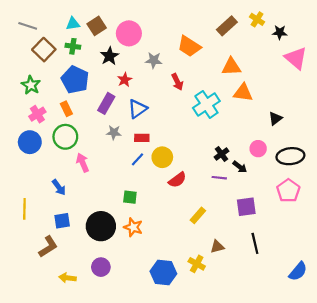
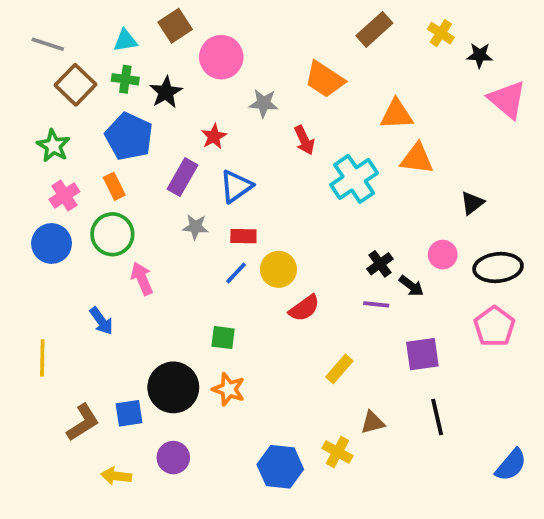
brown square: (97, 26) -> (175, 26), moved
brown rectangle: (227, 26) -> (374, 29), moved
black star: (109, 56) -> (166, 92), moved
blue square: (62, 221) -> (129, 413), moved

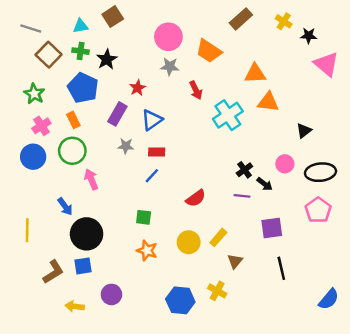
pink circle: (221, 57) -> (168, 37), moved
yellow circle: (278, 269) -> (189, 242), moved
black circle: (173, 387) -> (87, 234), moved
brown triangle: (373, 422) -> (235, 261), moved, turned -35

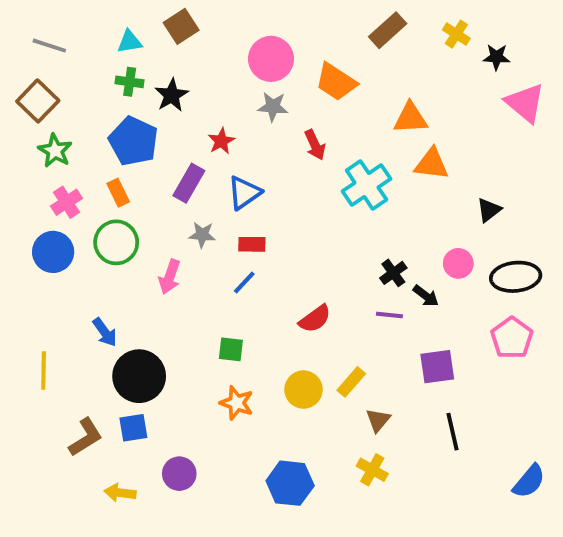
brown square: (49, 55) -> (38, 101), moved
pink arrow: (91, 179) -> (170, 277), moved, turned -138
yellow cross: (217, 291) -> (372, 470), moved

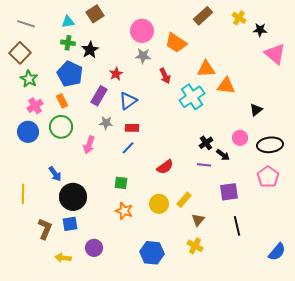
orange triangle: (411, 118) -> (206, 69), moved
brown L-shape: (86, 437) -> (45, 229), turned -35

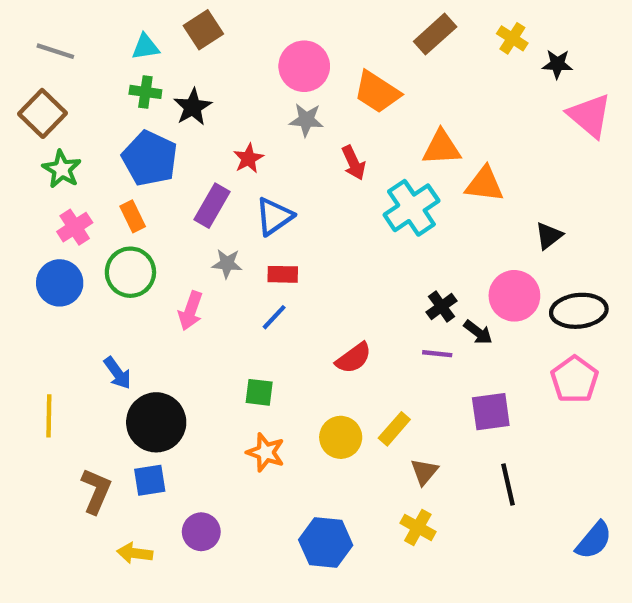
pink circle: (240, 138) -> (514, 296), size x1.5

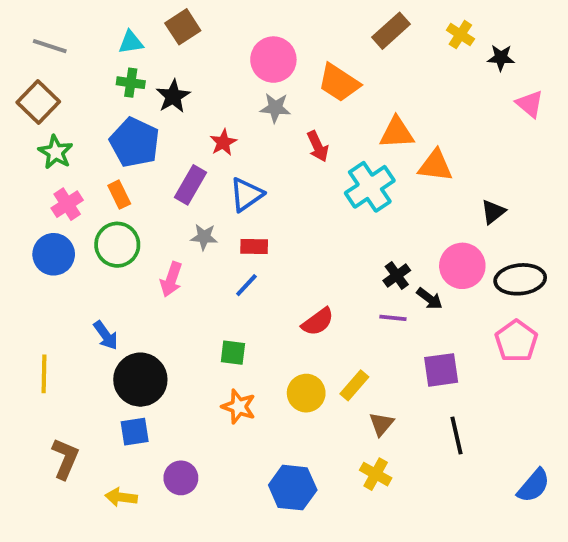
pink triangle: (590, 116) -> (530, 104), size x0.7
brown L-shape: (96, 491) -> (65, 459), moved

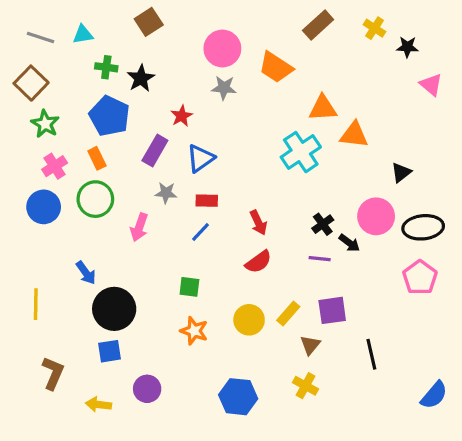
cyan triangle: (131, 42) -> (83, 34), moved
red arrow: (318, 146) -> (258, 223), moved
purple square: (441, 370) -> (332, 310), moved

